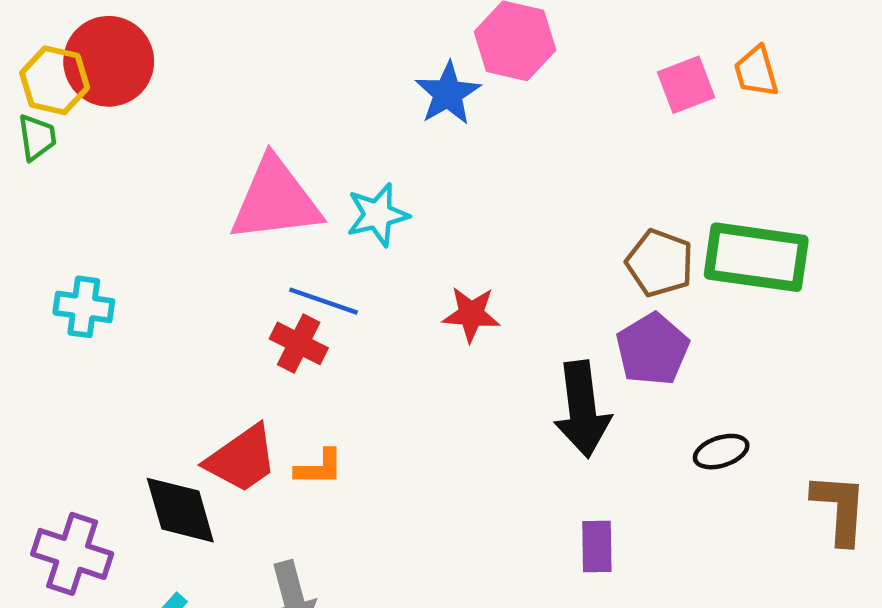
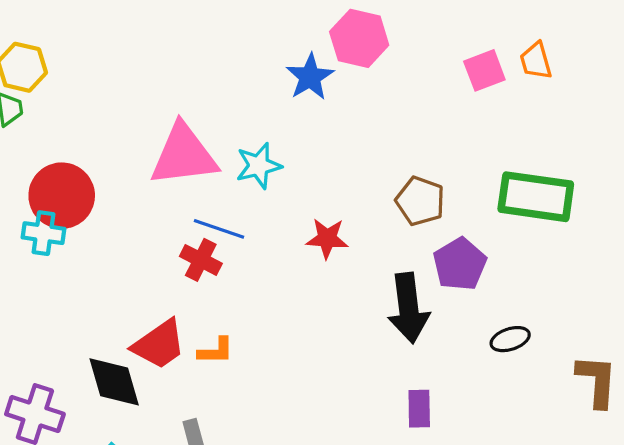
red circle: (109, 61) -> (62, 196), moved
brown pentagon: (660, 263) -> (420, 201), moved

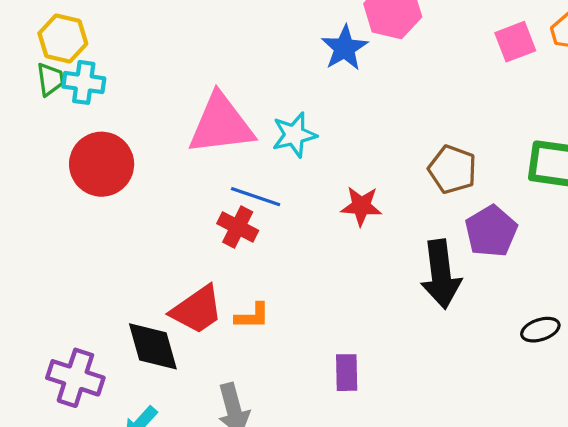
cyan cross: (43, 233) -> (84, 82), moved
black ellipse: (510, 339) -> (540, 330), moved
purple rectangle: (419, 409) -> (347, 373), moved

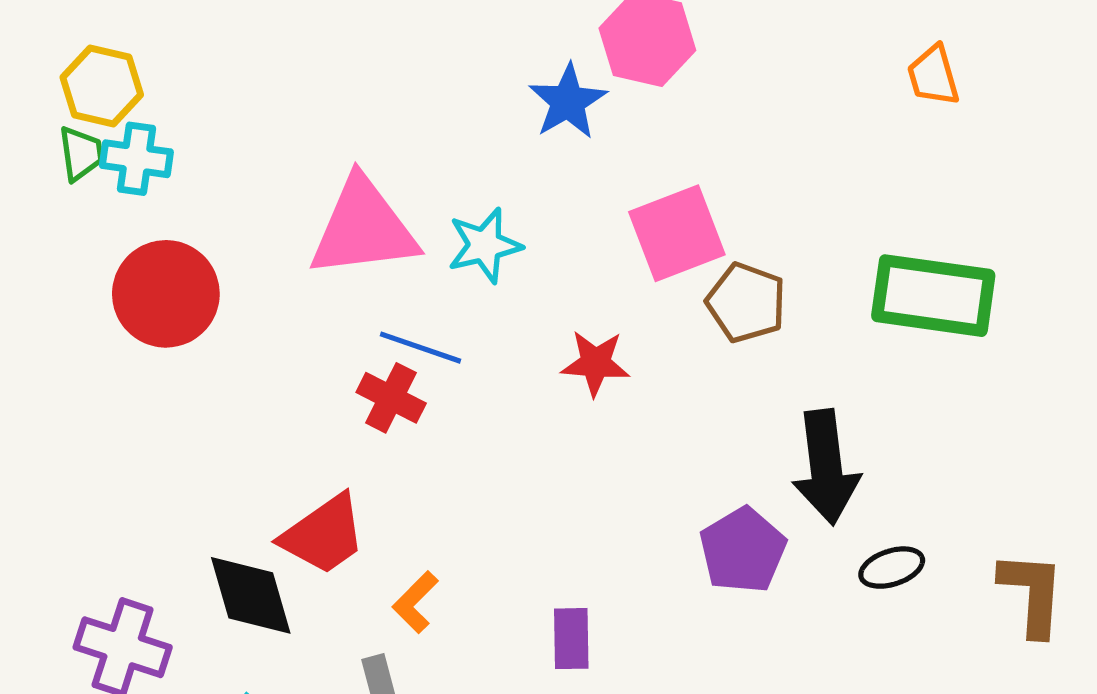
pink square: (515, 42) -> (677, 233), moved, size x1.4
purple pentagon: (491, 231) -> (743, 550), moved
black arrow: (441, 274) -> (826, 467), moved
orange L-shape: (252, 316) -> (415, 602), moved, turned 135

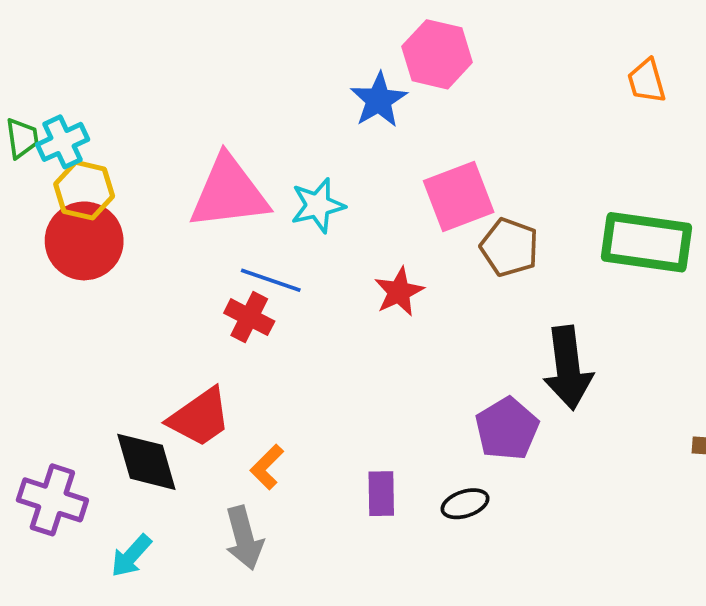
yellow hexagon: (102, 86) -> (84, 190), moved
cyan cross: (136, 159) -> (63, 142), turned -33
red star: (595, 363) -> (399, 292), turned -30
black ellipse: (892, 568) -> (465, 504), moved

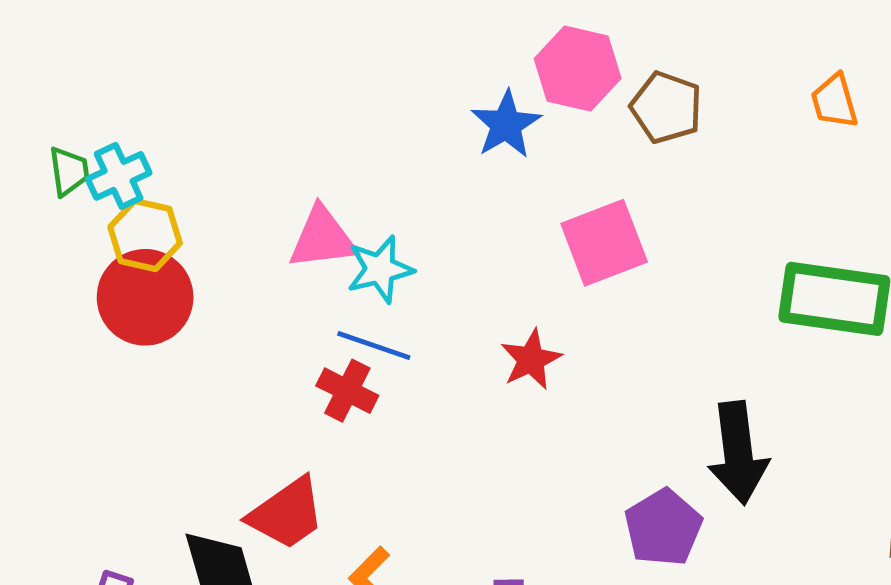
pink triangle: (229, 193) -> (322, 238), size x0.7
cyan star: (318, 205) -> (380, 269), moved
brown pentagon: (509, 247) -> (666, 107), moved

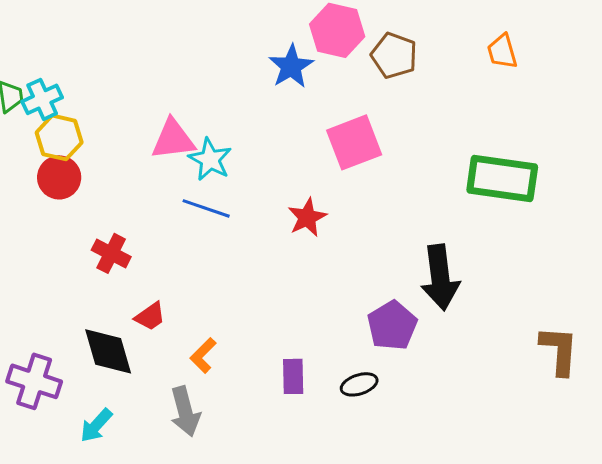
cyan star: (380, 269) -> (210, 159), turned -30
red circle: (145, 297) -> (59, 177), size x0.7
red cross: (347, 391) -> (111, 253), moved
red trapezoid: (287, 514) -> (150, 316), size x0.6

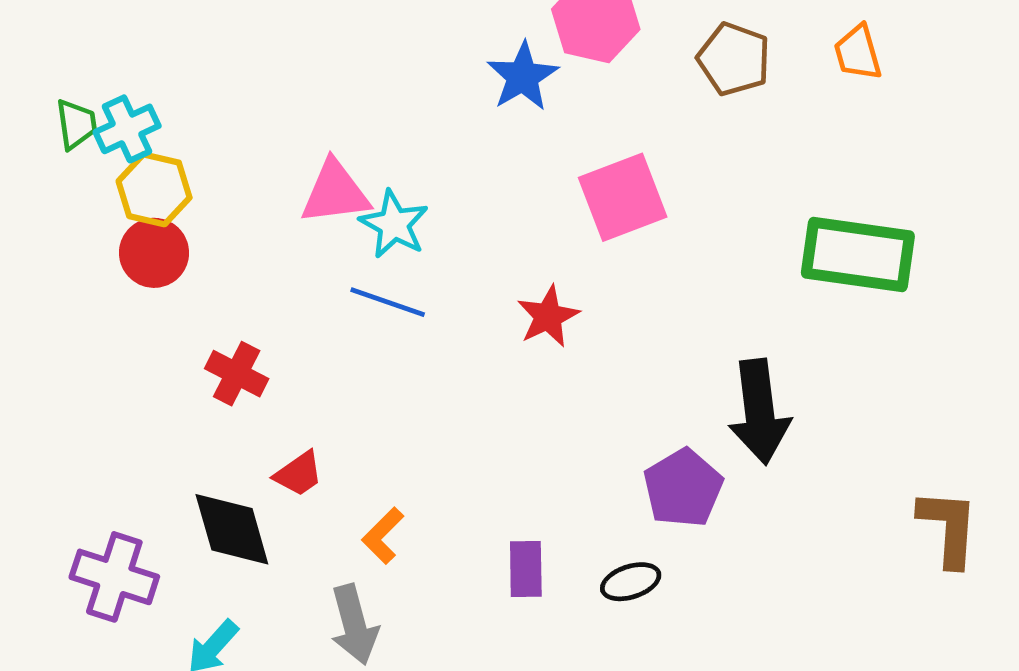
brown pentagon: (394, 55) -> (734, 59), moved

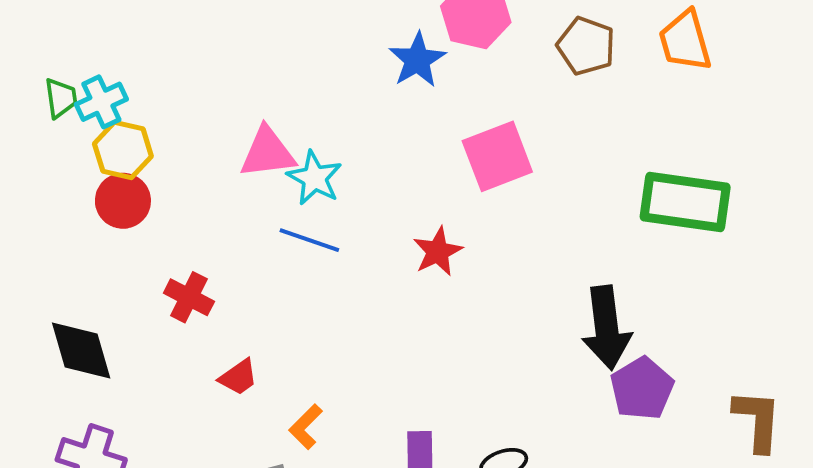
orange trapezoid: (858, 53) -> (685, 41), size x1.4
purple pentagon: (683, 488) -> (642, 389), moved
black diamond: (232, 529) -> (81, 351), moved

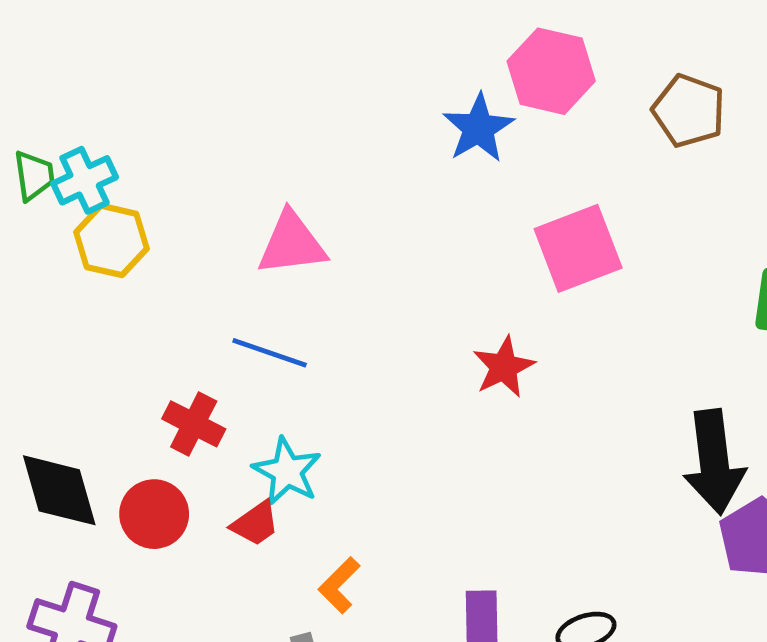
cyan star: (315, 178) -> (287, 471), moved
red circle: (123, 201) -> (154, 514), moved
blue line: (309, 240) -> (270, 353), moved

